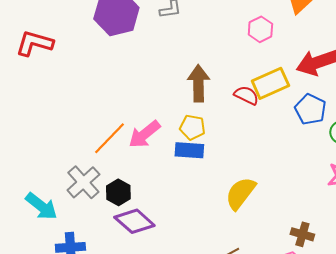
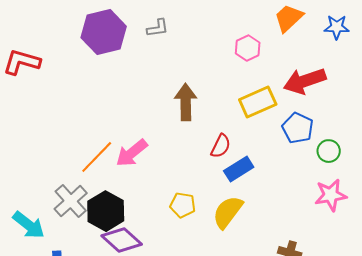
red semicircle: (246, 95) -> (221, 146), moved, turned 90
yellow pentagon: (192, 127) -> (183, 205), moved
blue rectangle: (189, 150) -> (239, 169), moved, turned -36
black hexagon: (118, 192) -> (106, 211), size x1.5

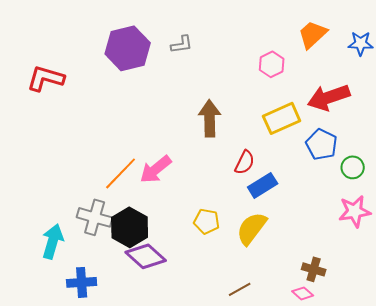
gray cross: (71, 201) -> (95, 217), turned -32
cyan arrow: (29, 225) -> (53, 241), turned -112

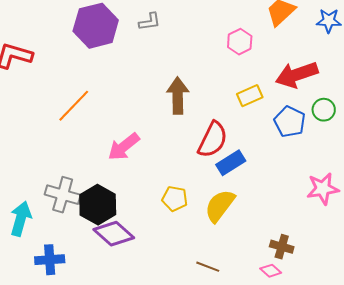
yellow rectangle: (282, 118) -> (250, 96), size x0.7
red semicircle: (245, 162) -> (213, 140), size x1.5
green circle: (353, 167) -> (324, 110), moved
orange line: (121, 173) -> (74, 106), moved
brown line: (240, 289) -> (208, 267), turned 50

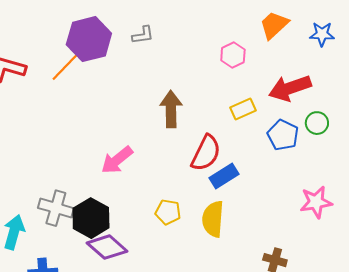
orange line: (74, 106) -> (67, 65), moved
yellow semicircle: (220, 206) -> (213, 219), turned -33

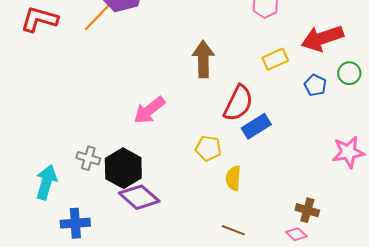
blue pentagon: (283, 135) -> (315, 85), size x0.7
gray cross: (56, 208) -> (88, 158), size x0.7
yellow pentagon: (168, 212) -> (208, 148), moved
yellow semicircle: (213, 219) -> (233, 178), moved, size x0.7

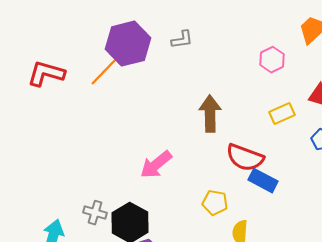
red semicircle: (238, 103) -> (245, 158), turned 84
blue rectangle: (256, 126) -> (263, 181), turned 60

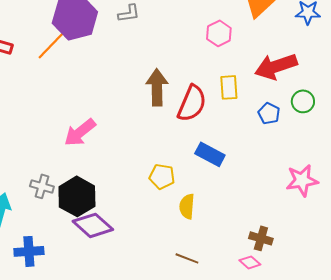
yellow rectangle: (282, 114) -> (229, 87), turned -70
red semicircle: (245, 158) -> (192, 103), moved, turned -87
pink arrow: (156, 165) -> (80, 132), moved

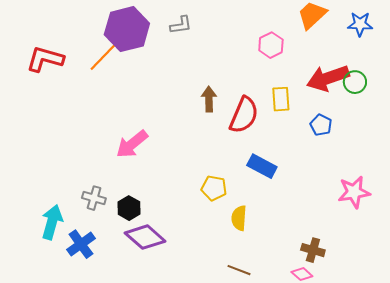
brown arrow: (157, 87) -> (209, 99), size x0.7
green circle: (303, 101) -> (355, 82), moved
black hexagon: (77, 196) -> (129, 208), size x0.6
blue cross: (29, 251) -> (81, 244), moved, turned -32

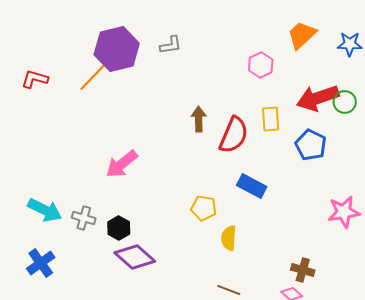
red L-shape: (45, 59) -> (35, 79), size x0.7
blue pentagon: (321, 125) -> (311, 145), size x1.4
cyan arrow: (52, 222) -> (45, 210), moved, turned 100
blue cross: (81, 244) -> (41, 263), moved

